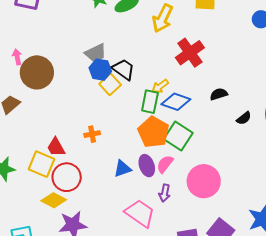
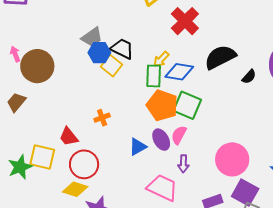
black semicircle: (219, 94) -> (220, 57), size x1.8
yellow square: (42, 164) -> (42, 157), moved
pink circle: (204, 181) -> (232, 159), moved

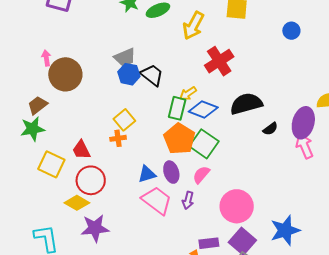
yellow square: (112, 66) -> (124, 120), moved
pink semicircle: (179, 135) -> (201, 175), moved
green star: (20, 167) -> (33, 129), moved
pink trapezoid: (162, 188) -> (157, 200), moved

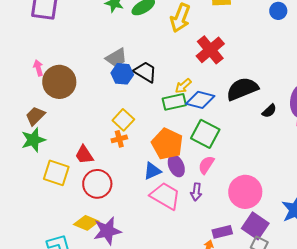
green rectangle: (177, 108) -> (174, 102), turned 70
orange pentagon: (179, 139) -> (167, 144), moved
yellow diamond: (77, 203) -> (86, 223), moved

